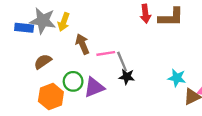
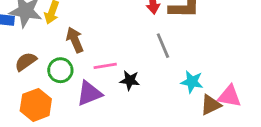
pink line: (106, 53) -> (105, 66), moved
gray line: (122, 62) -> (163, 46), moved
green circle: (73, 81) -> (60, 70), moved

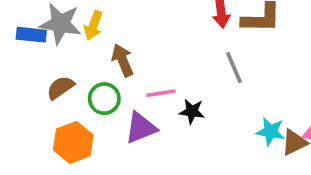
cyan star: (192, 82) -> (271, 131), moved

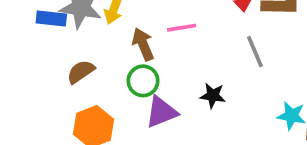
pink line: (161, 93) -> (182, 28), moved
green circle: (104, 99) -> (143, 81), moved

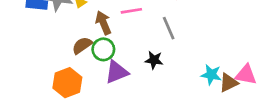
gray line: (255, 52) -> (169, 28), moved
brown semicircle: (81, 72) -> (82, 45), moved

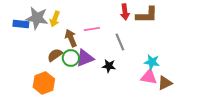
purple triangle: (117, 72) -> (85, 58), moved
cyan star: (211, 75) -> (152, 62), moved
pink triangle: (246, 75) -> (149, 77), moved

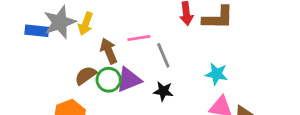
gray star: (37, 18) -> (60, 22), turned -30
gray line: (120, 42) -> (163, 55), moved
cyan star: (152, 62) -> (217, 74), moved

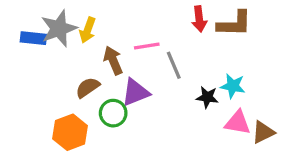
green circle: (109, 80) -> (113, 113), moved
black star: (163, 91) -> (207, 97), moved

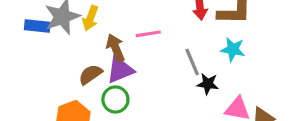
gray line: (174, 65) -> (192, 62), moved
cyan star: (233, 86) -> (233, 49), moved
purple triangle: (135, 92) -> (120, 70), moved

